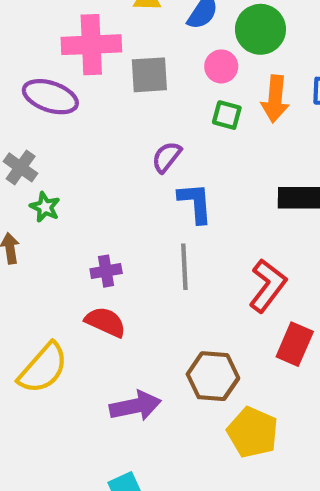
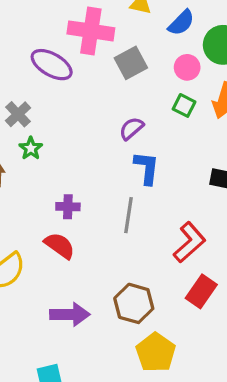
gray square: (149, 75) -> (131, 63), turned -36

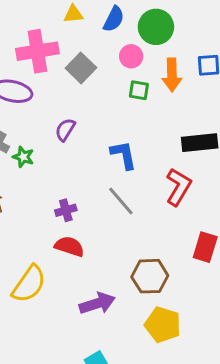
purple semicircle: (131, 128) -> (65, 130), moved
green star: (31, 148) -> (23, 157), moved
gray line: (129, 215) -> (121, 201), turned -32
red L-shape: (189, 242) -> (178, 187), moved
yellow pentagon: (156, 352) -> (163, 325), moved

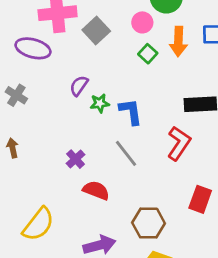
green square: (139, 90) -> (148, 54), turned 30
green star: (23, 157) -> (100, 103), moved, turned -30
purple cross: (66, 210) -> (76, 159), turned -30
red semicircle: (69, 246) -> (96, 190), moved

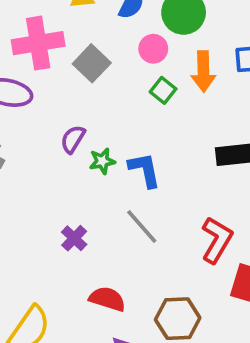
red L-shape: (179, 143) -> (217, 240), moved
red semicircle: (96, 190) -> (107, 299), moved

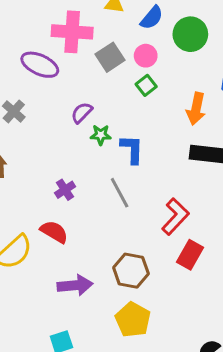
pink circle: (153, 49) -> (146, 56), moved
orange arrow: (203, 71) -> (196, 109), moved
green square: (163, 90) -> (146, 85), moved
red semicircle: (107, 299) -> (54, 232), moved

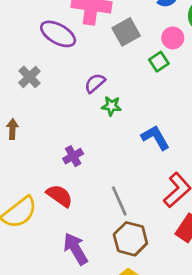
pink circle: (146, 56) -> (173, 38), moved
blue L-shape: (132, 149) -> (155, 138), moved, turned -36
gray line: (120, 193) -> (119, 201), moved
purple arrow: (75, 285) -> (76, 249), turned -120

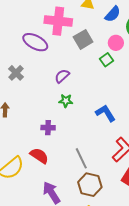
green star: (111, 106) -> (66, 101), moved
purple cross: (73, 156) -> (48, 128), turned 32

